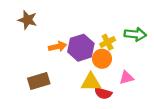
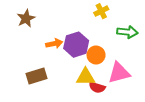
brown star: (28, 20) -> (26, 18), turned 30
yellow cross: (108, 42) -> (101, 11), moved
pink triangle: (126, 78) -> (119, 73), size x1.6

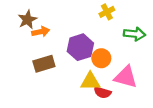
orange arrow: (54, 44) -> (41, 32), moved
pink triangle: (119, 73) -> (126, 77), turned 30
brown rectangle: (36, 76) -> (44, 64), moved

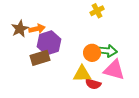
brown star: (27, 20) -> (20, 29), moved
green arrow: (134, 34) -> (107, 51), moved
purple hexagon: (80, 47) -> (49, 43), moved

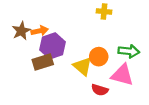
yellow cross: (97, 11) -> (104, 11), turned 32
green arrow: (107, 51) -> (129, 51), moved
yellow triangle: (82, 74) -> (83, 66), moved, turned 42

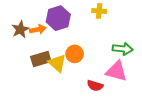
purple hexagon: (52, 46) -> (58, 18), moved
orange circle: (99, 57) -> (75, 54), moved
yellow triangle: (83, 66) -> (57, 63), moved

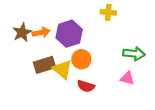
purple hexagon: (58, 18) -> (69, 34), moved
pink triangle: (117, 71) -> (127, 78), size x0.6
red semicircle: (95, 86) -> (86, 86), moved

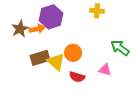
purple hexagon: (69, 34) -> (51, 17), moved
green arrow: (134, 54) -> (120, 48), turned -150
pink triangle: (127, 78) -> (105, 70), moved

